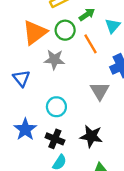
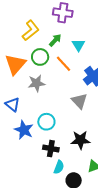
blue star: (25, 129) -> (24, 130), moved

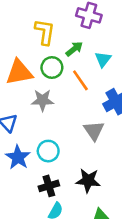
yellow L-shape: (31, 30) -> (45, 32), turned -50
orange triangle: (15, 64) -> (19, 72), turned 30
black cross: (51, 149) -> (49, 186), turned -35

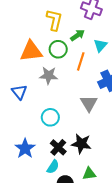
orange line: (80, 80) -> (81, 61), turned 48
blue star: (18, 157) -> (25, 148), moved
black cross: (49, 186) -> (58, 147), moved, turned -35

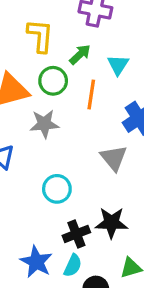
black cross: (58, 147) -> (76, 234), turned 35
blue star: (25, 148) -> (36, 262), moved

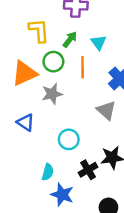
cyan semicircle: (73, 266) -> (48, 172), moved

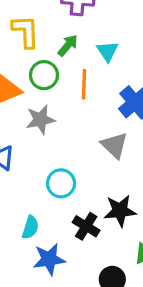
black cross: (88, 170) -> (86, 226), turned -30
blue star: (62, 195) -> (49, 259), turned -30

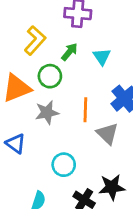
yellow L-shape: (26, 31) -> (35, 40), turned 44
orange line: (84, 84) -> (85, 110), moved

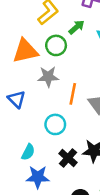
orange line: (85, 110) -> (73, 94), moved

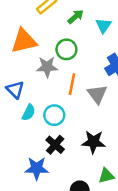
green circle: (56, 45) -> (66, 49), moved
cyan semicircle: (28, 152) -> (29, 113), moved
black cross: (68, 158) -> (55, 145), moved

